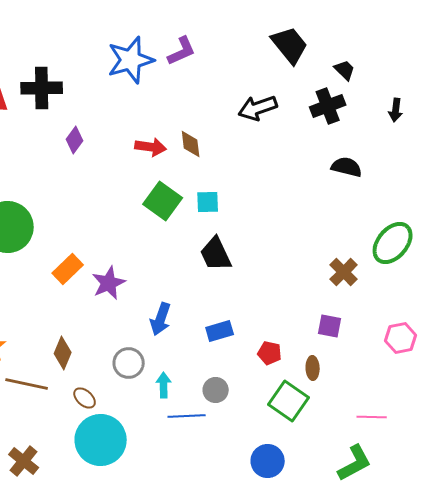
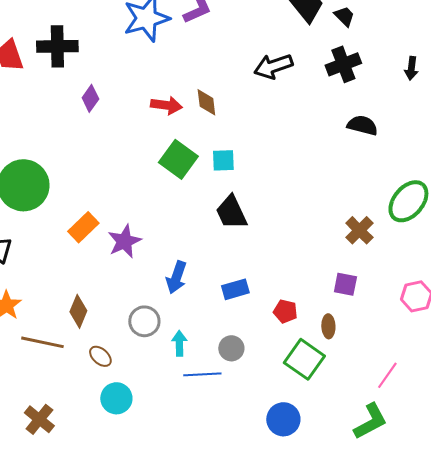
black trapezoid: (345, 70) -> (344, 16), moved
pink line: (372, 417) -> (387, 375), turned -56
cyan circle: (101, 440) -> (116, 398), size x0.6

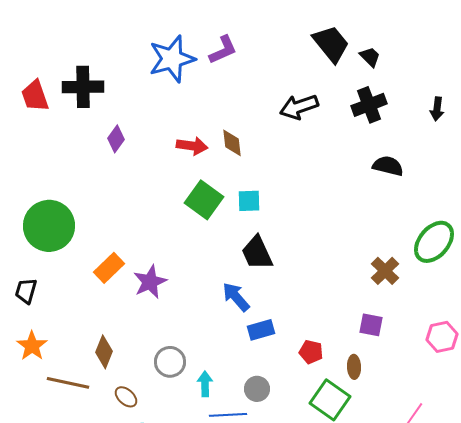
blue arrow: (176, 277) -> (236, 297), moved, turned 120

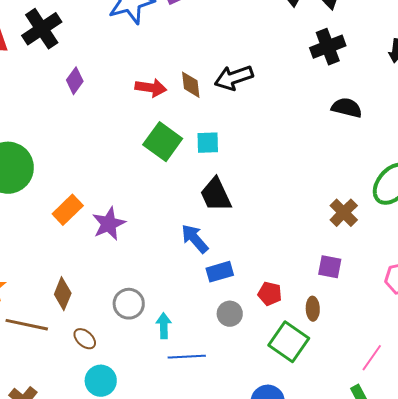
black cross: (83, 87) -> (42, 29), turned -33
black arrow: (299, 107) -> (234, 78), moved
gray circle: (257, 389) -> (230, 314), moved

